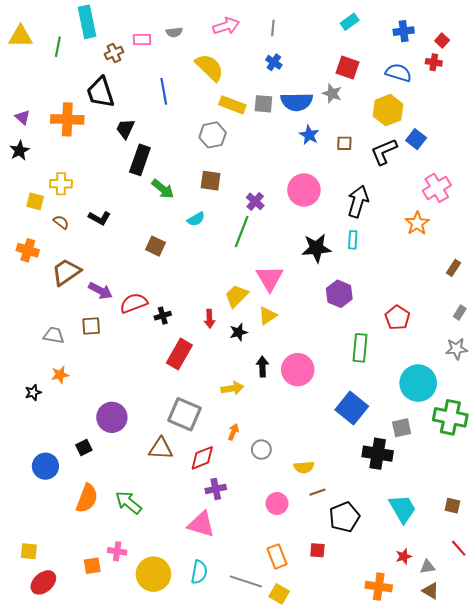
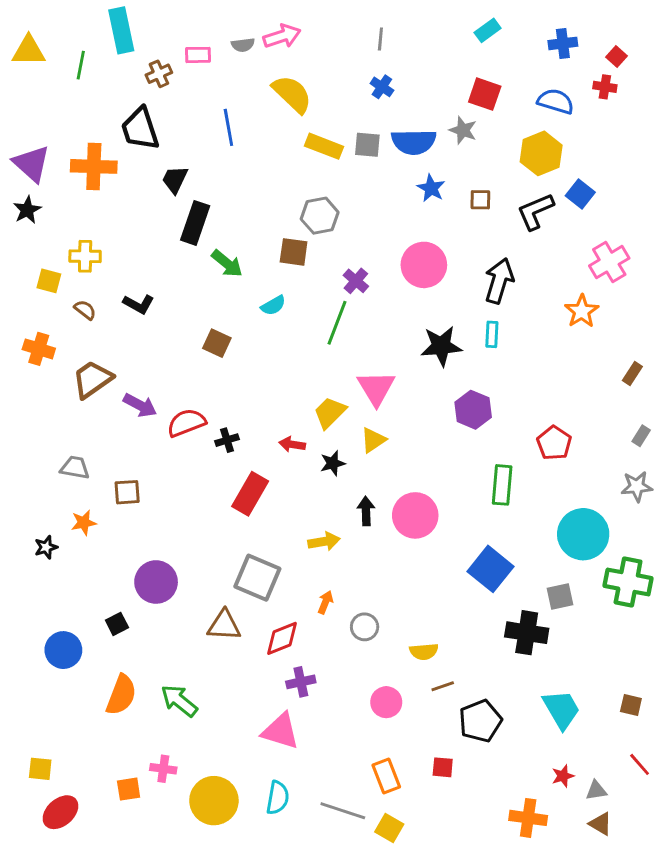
pink arrow: (226, 26) -> (282, 36), moved
purple triangle: (23, 117) -> (32, 164), size x1.8
gray hexagon: (213, 135) -> (320, 216), moved
red arrow: (209, 319) -> (292, 444), turned 102
brown square: (91, 326) -> (127, 492), moved

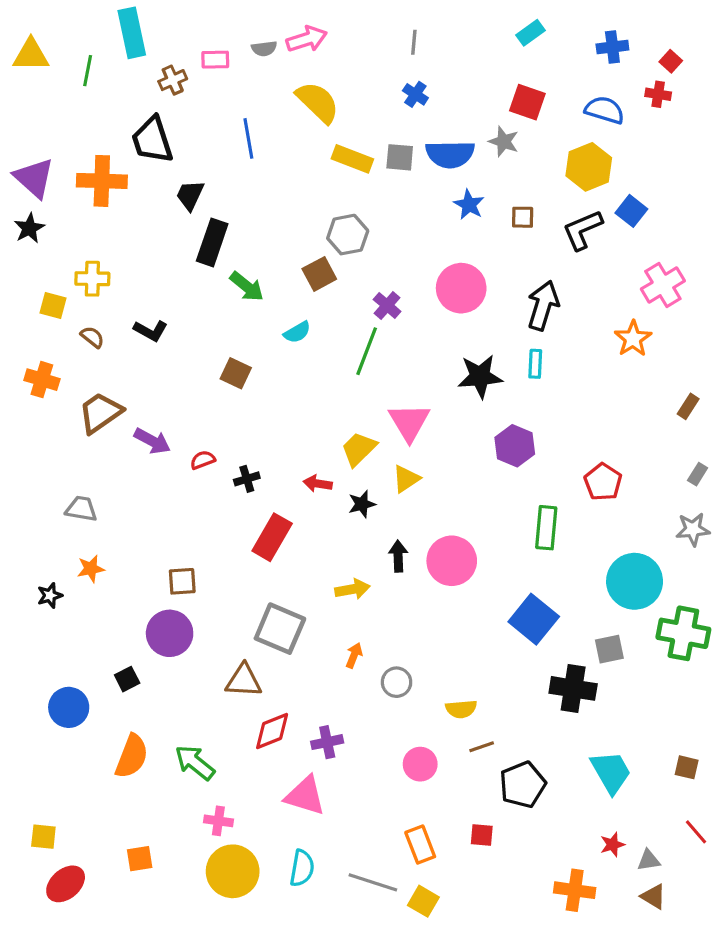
brown square: (294, 252) -> (319, 274), turned -36
red semicircle: (186, 423) -> (203, 460), size x0.6
brown square: (127, 492) -> (182, 581), moved
red diamond: (282, 638) -> (272, 731), moved
pink cross: (163, 769) -> (218, 821), moved

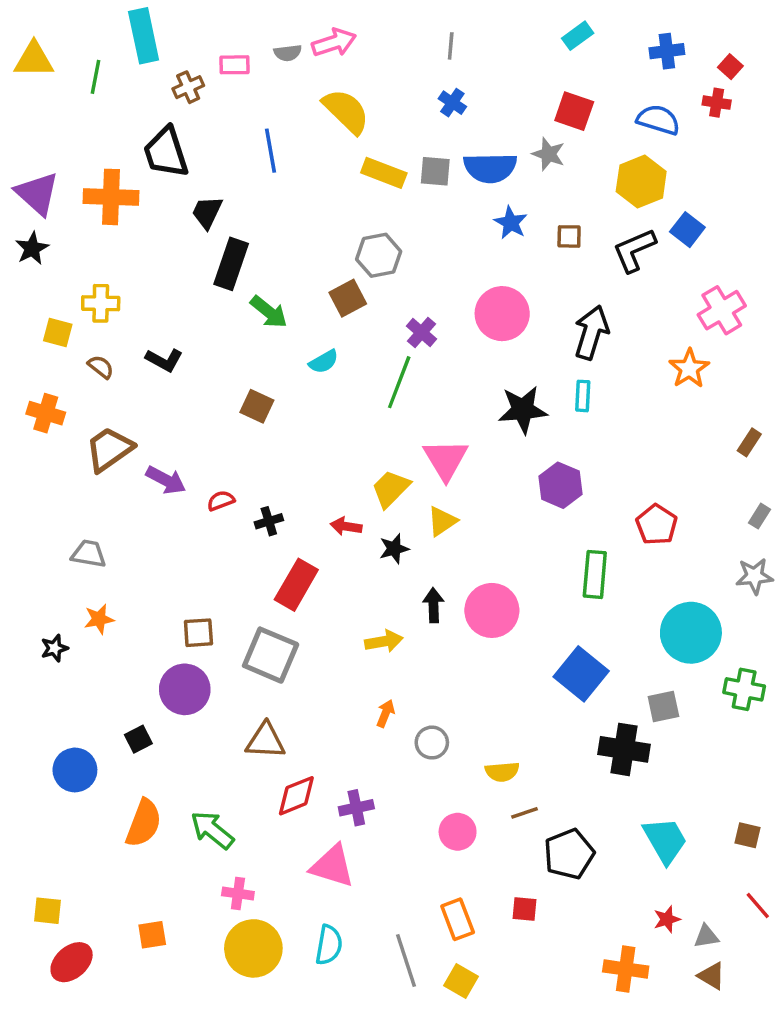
gray square: (280, 629) -> (271, 655), moved
green cross: (683, 633) -> (744, 689), size x0.7
gray line: (373, 882) -> (406, 960), turned 54

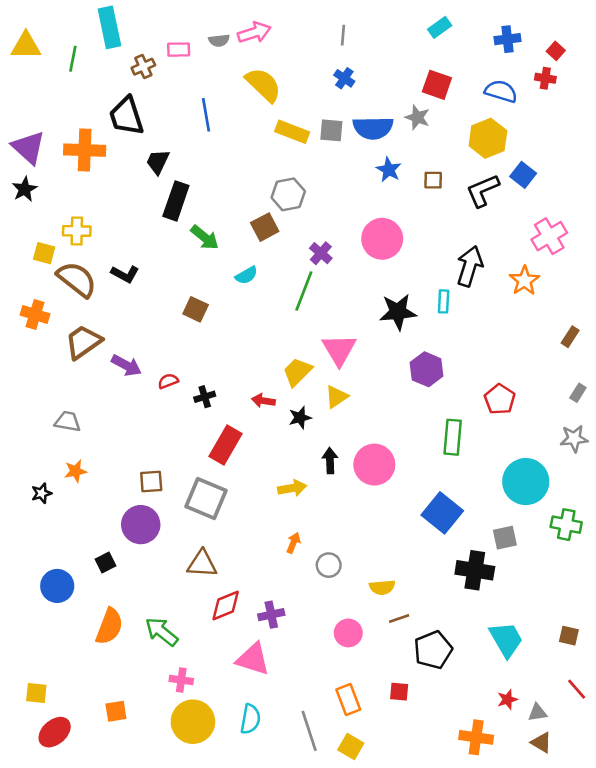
black arrow: (591, 332) -> (470, 266), moved
brown semicircle: (101, 367) -> (77, 279), size x2.0

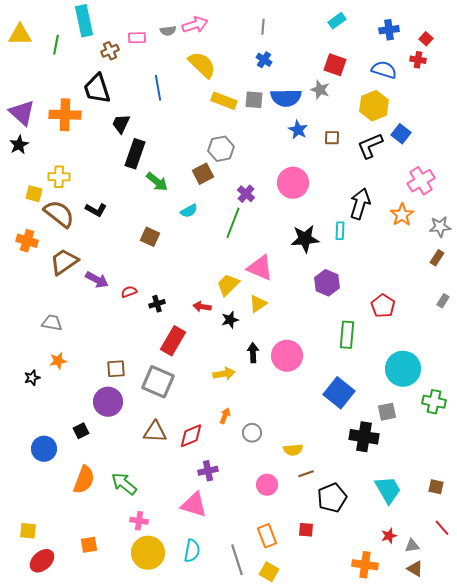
pink triangle: (339, 350) -> (260, 268), turned -36
gray star: (574, 438) -> (440, 227), moved
red diamond: (226, 606) -> (191, 436), moved

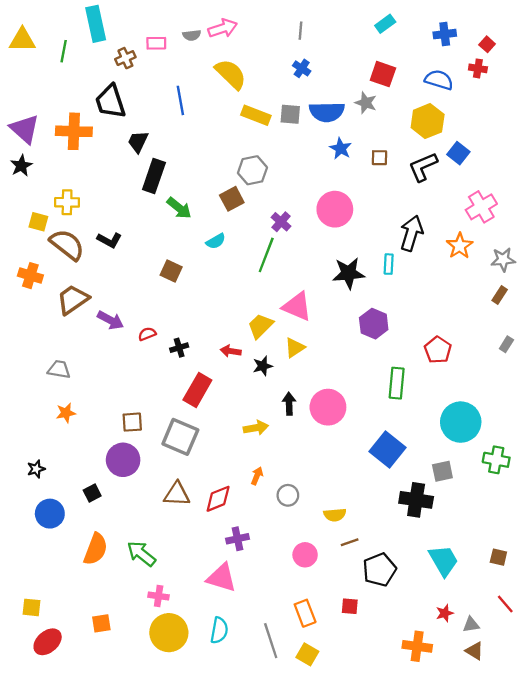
black star: (32, 378) -> (36, 469), moved

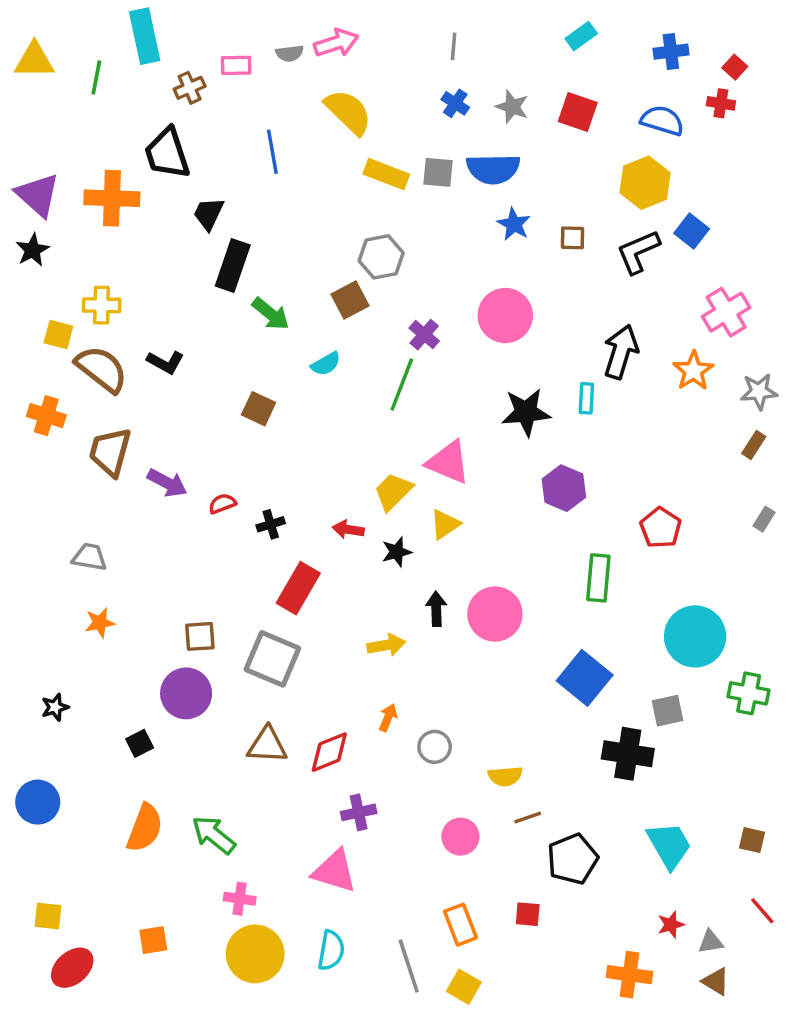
gray star: (366, 103) -> (512, 107), moved
brown trapezoid: (73, 300) -> (110, 452), turned -40
blue circle: (50, 514) -> (38, 802), moved

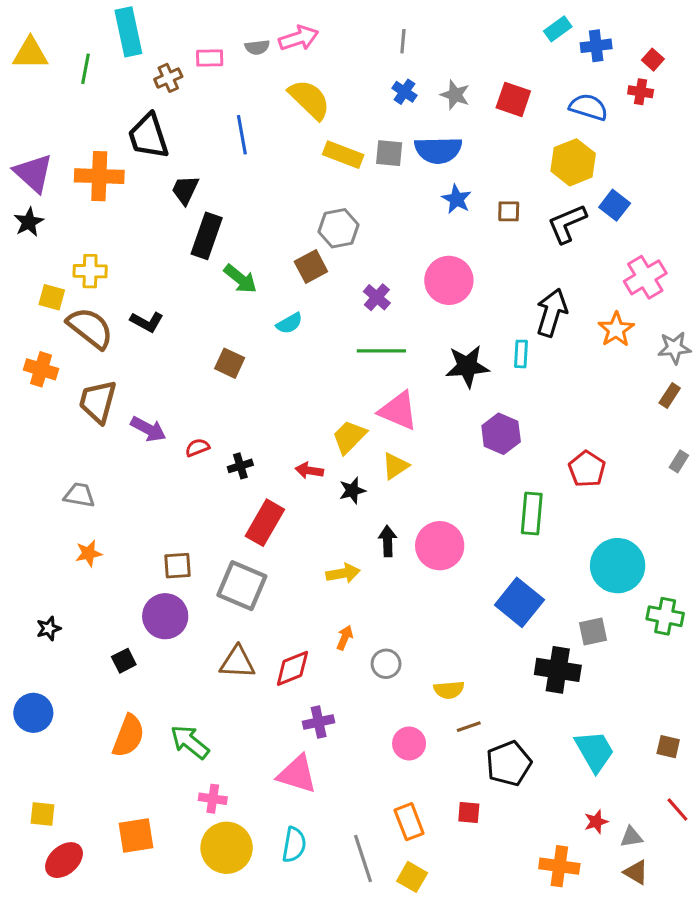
cyan rectangle: (581, 36) -> (558, 29), moved
green line: (402, 385) -> (381, 351), moved, turned 69
orange square: (153, 940) -> (136, 836), size x1.4

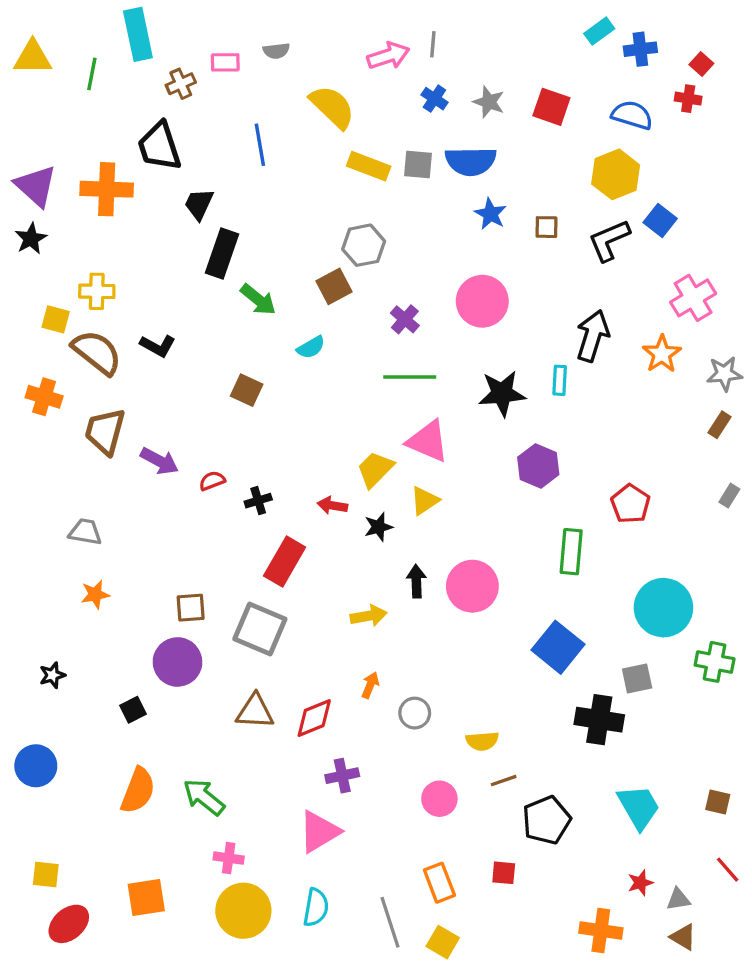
pink arrow: (299, 38) -> (388, 56), moved
pink triangle: (297, 774) -> (319, 832), turned -48

